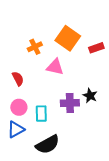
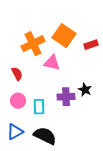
orange cross: (35, 47) -> (33, 44), size x1.6
blue triangle: (16, 130) -> (15, 132), moved
black semicircle: (48, 144) -> (45, 136), turned -125

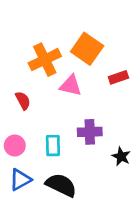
red rectangle: (91, 45) -> (118, 77), moved
black star: (85, 90) -> (121, 156), moved
pink circle: (18, 101) -> (15, 146), moved

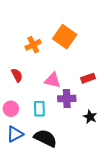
orange cross: (45, 60) -> (33, 45), size x0.7
red rectangle: (118, 77) -> (88, 78), moved
pink triangle: (71, 86) -> (53, 80), moved

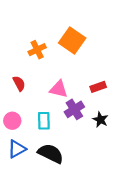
purple cross: (67, 99) -> (74, 109), turned -30
black star: (90, 117) -> (100, 120), moved

